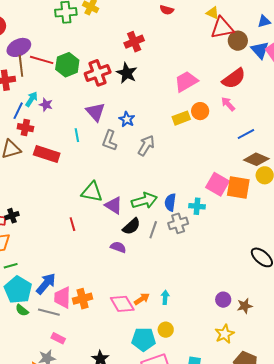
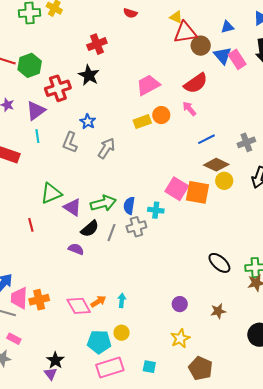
red cross: (98, 73) -> (58, 88), moved
purple triangle: (95, 112) -> (36, 111), moved, turned 35
green triangle: (92, 192) -> (51, 193), turned -35
brown star: (245, 306) -> (218, 311), moved

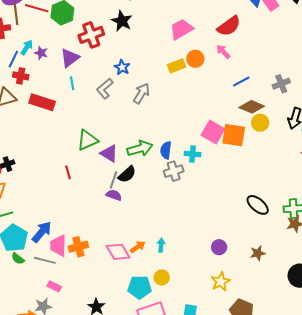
gray L-shape: (70, 142) -> (105, 89), turned 30
gray line: (111, 233) -> (113, 180), moved

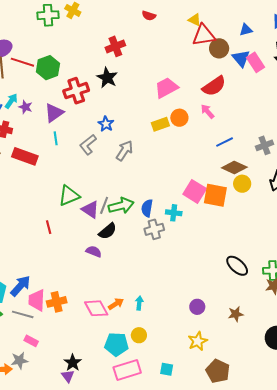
gray line: (113, 180) -> (104, 205), moved

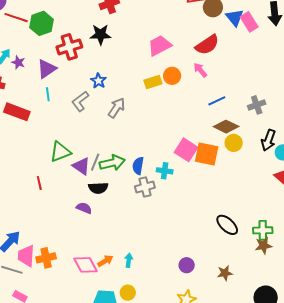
black star: (107, 78) -> (100, 35), turned -30
black semicircle: (108, 231) -> (98, 188), turned 36

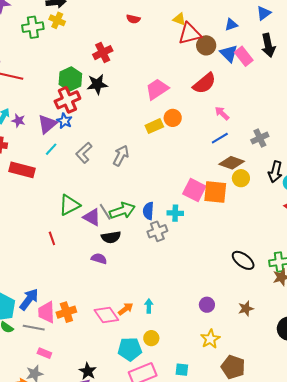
green hexagon: (41, 23) -> (70, 79), moved
pink arrow: (200, 70) -> (222, 113), moved
blue star: (98, 81) -> (64, 121), moved
cyan line: (48, 94) -> (51, 149), turned 56
gray line: (95, 162) -> (105, 212), turned -48

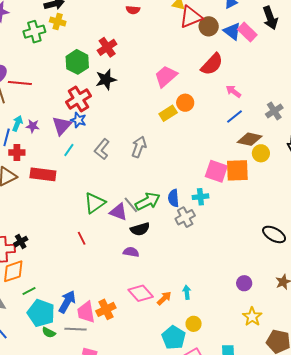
green hexagon: (70, 79) -> (77, 62), moved
pink diamond: (106, 315) -> (141, 293), moved
cyan pentagon: (130, 349) -> (174, 338), turned -30

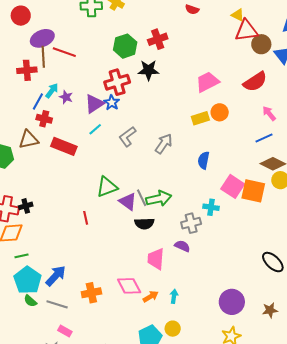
blue semicircle: (173, 198) -> (204, 160), moved
purple semicircle: (131, 252) -> (182, 246), moved
purple circle: (244, 283) -> (232, 302), size x1.6
pink trapezoid: (86, 312) -> (156, 259), moved

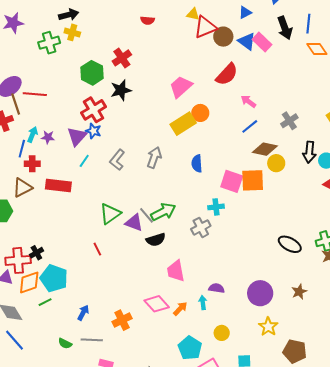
yellow rectangle: (200, 118) -> (183, 124), size x1.4
purple semicircle: (182, 246) -> (217, 288), moved
blue arrow: (56, 276) -> (83, 313), size x0.7
cyan pentagon: (28, 280) -> (54, 278), moved
yellow circle: (173, 329) -> (222, 333), moved

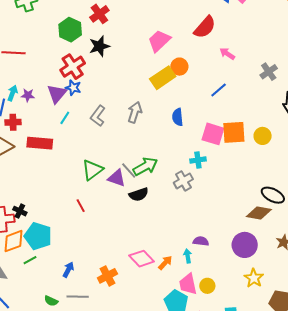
blue line: (250, 126) -> (219, 90), moved
brown diamond: (265, 149) -> (259, 213), moved
yellow circle: (276, 163) -> (263, 136), moved
black cross: (36, 253) -> (20, 211), turned -32
pink trapezoid: (176, 271) -> (188, 284), moved

